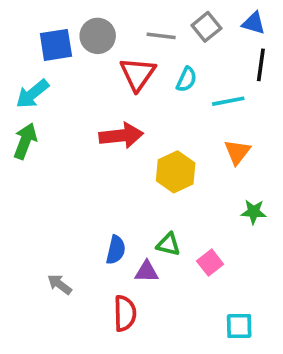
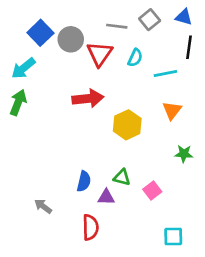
gray circle: (98, 36) -> (71, 39), moved
blue square: (56, 45) -> (40, 33), turned -35

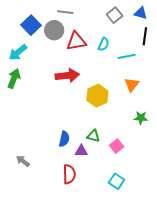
gray line: (117, 26) -> (65, 12), moved
red triangle: (100, 54) -> (76, 41), turned 45
gray arrow: (43, 206) -> (23, 161), moved
cyan square: (173, 237) -> (117, 181), moved, turned 35

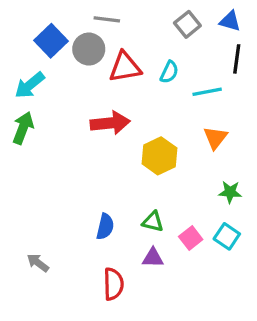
purple triangle: (81, 151) -> (153, 258), moved
cyan square: (117, 181) -> (227, 236), moved

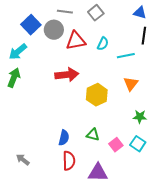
gray square: (187, 24) -> (96, 13), moved
purple triangle: (153, 258) -> (98, 173), moved, size x1.5
red semicircle: (113, 284) -> (69, 161), moved

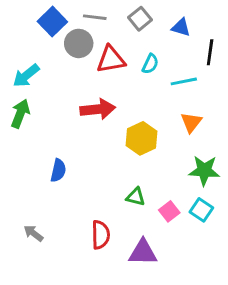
blue triangle: (140, 13) -> (181, 27), moved
blue square: (31, 25) -> (52, 22), moved
green star: (140, 117) -> (204, 171), size x1.5
blue semicircle: (64, 138) -> (58, 171), moved

